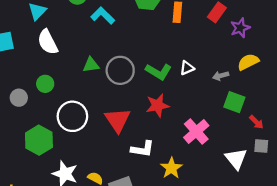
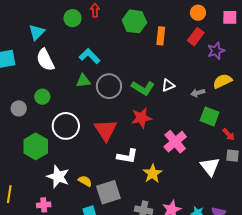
cyan L-shape: (103, 16) -> (90, 56), moved

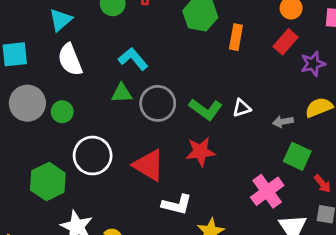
gray circle: (19, 108) -> (27, 103), moved, size x1.6
red triangle: (106, 130) -> (149, 165), turned -30
pink cross: (175, 142) -> (267, 191), moved

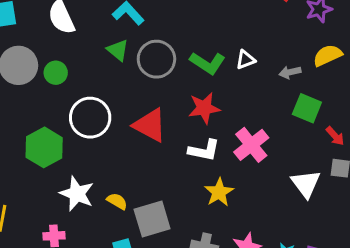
green triangle: (122, 93) -> (118, 50), turned 45
pink cross: (267, 191) -> (251, 145), moved
white L-shape: (177, 205) -> (204, 150), moved

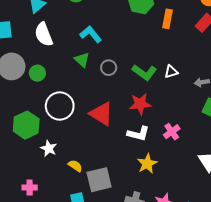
gray circle: (156, 59) -> (109, 68), size x0.6
pink cross: (251, 145) -> (172, 132), size x0.7
white star: (77, 194) -> (49, 148), moved, size x0.7

